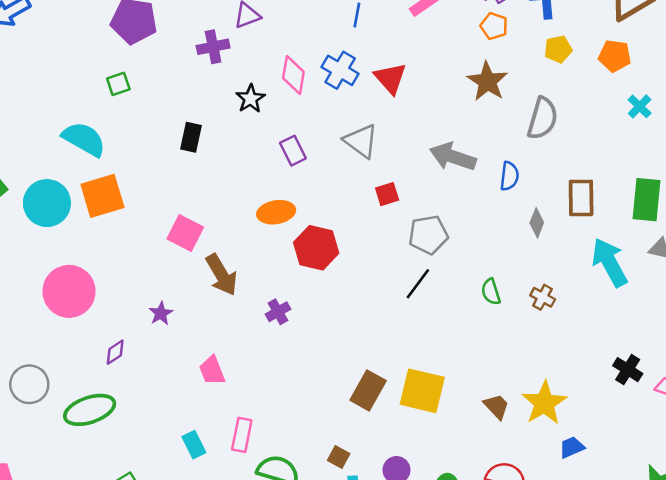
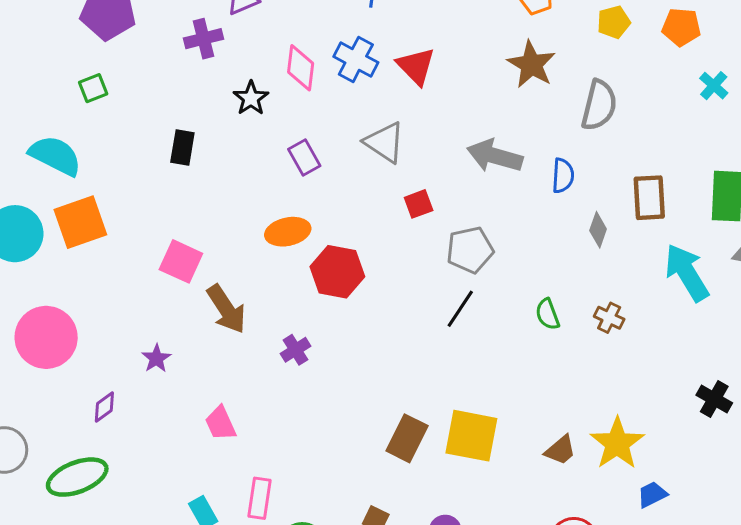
brown trapezoid: (496, 406) -> (560, 450), turned 96

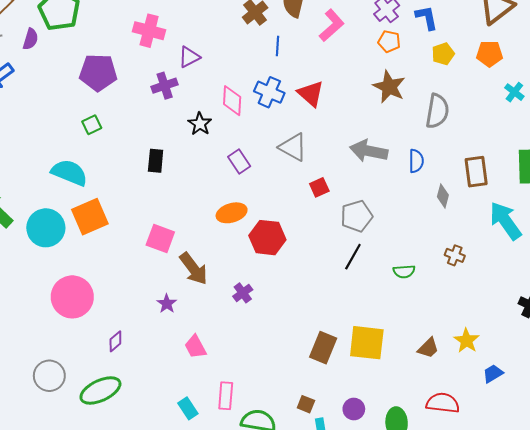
green semicircle: (547, 314) -> (404, 271), moved, turned -70
purple star: (156, 358) -> (167, 304), moved
yellow star: (617, 443) -> (467, 341), size x0.7

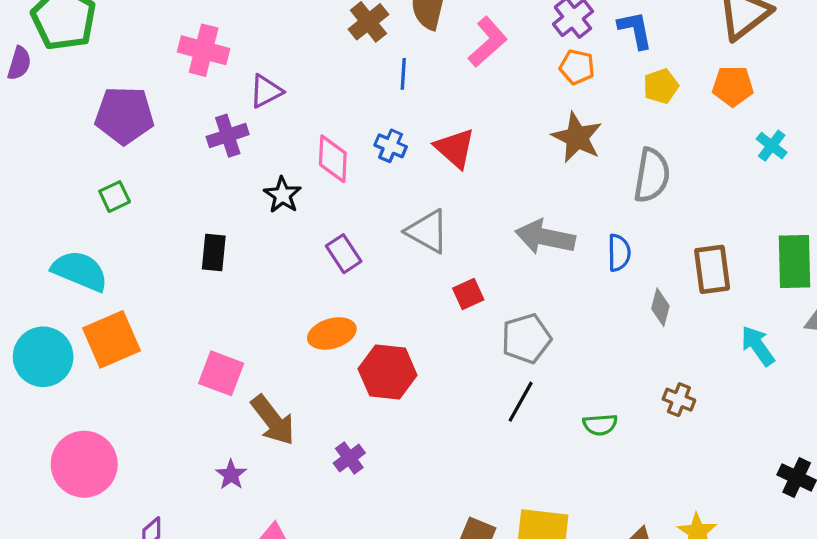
blue cross: (269, 92) -> (391, 146), size x0.7
cyan arrow: (505, 221) -> (758, 346), size x0.7

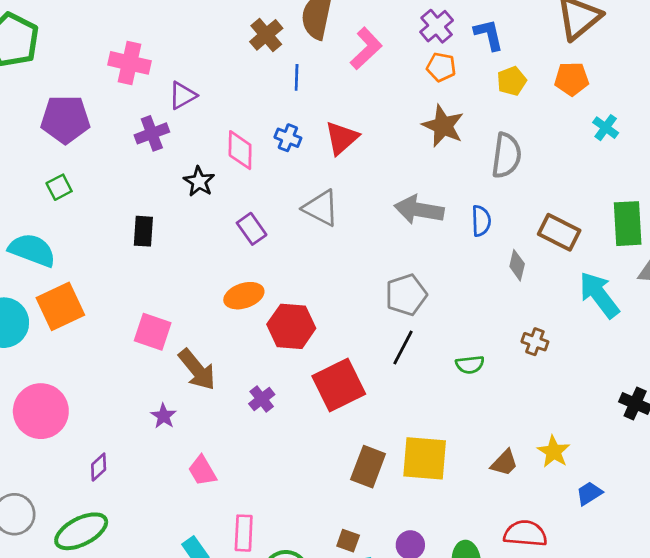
red triangle: (455, 148) -> (342, 138), turned 39
brown rectangle: (712, 269) -> (559, 232), turned -54
red square: (468, 294) -> (339, 385), moved, size x2.0
cyan arrow: (758, 346) -> (599, 295), size x1.4

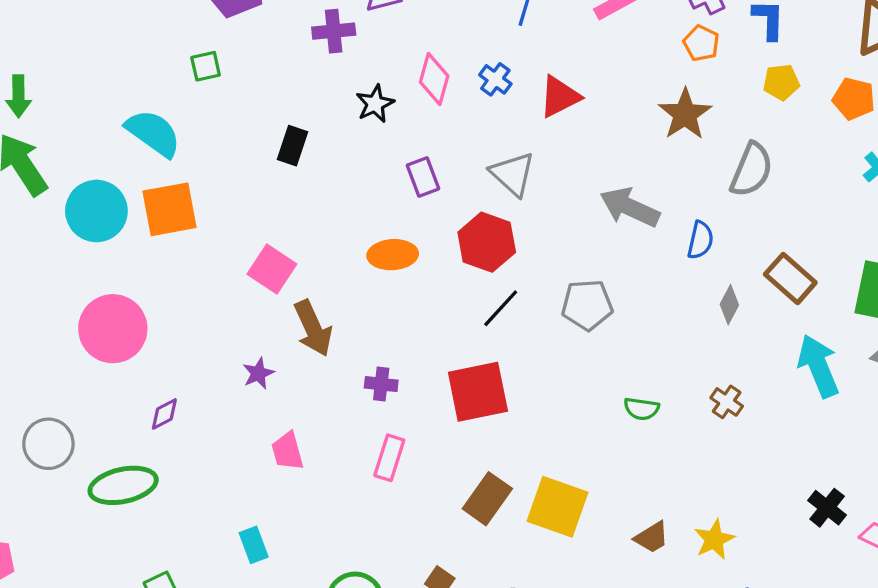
red hexagon: (291, 326) -> (487, 242), moved
black line: (403, 348) -> (501, 308), moved
purple cross: (262, 399) -> (381, 384), turned 30
pink rectangle: (244, 533) -> (389, 458), moved

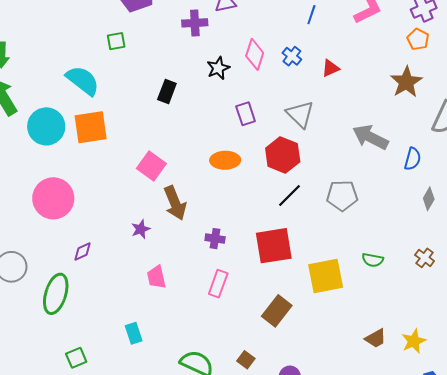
red triangle: (560, 97) -> (330, 68), size x0.7
green ellipse: (123, 485) -> (56, 294), turned -63
yellow square: (557, 507) -> (326, 276), moved, turned -33

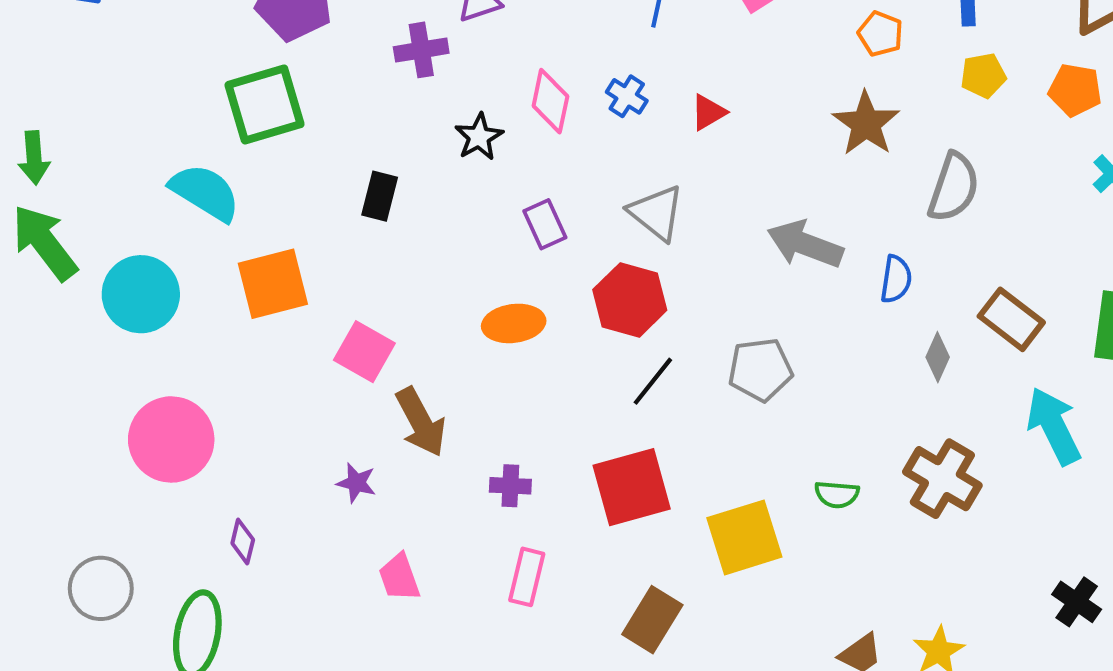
green square: (116, 41) -> (265, 105), size x2.0
orange square: (91, 127) -> (273, 284), moved
purple star: (141, 229) -> (356, 483), turned -30
purple diamond: (83, 251) -> (243, 541), turned -45
brown cross: (425, 258) -> (942, 479), size x1.8

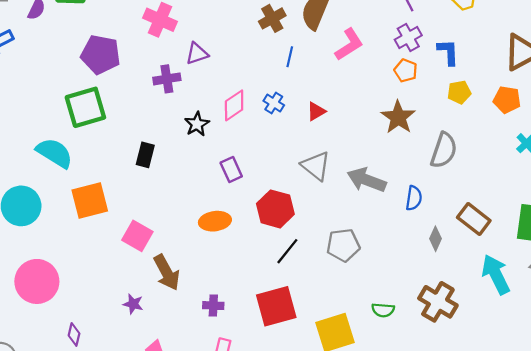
pink diamond: (550, 101) -> (234, 105), turned 44
gray triangle: (656, 213) -> (316, 166), moved

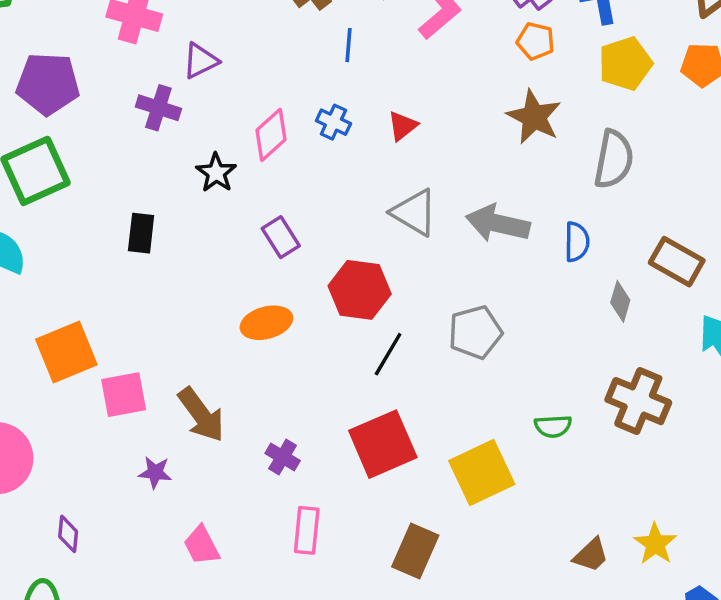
purple cross: (167, 79) -> (158, 108), turned 35
yellow pentagon: (459, 92) -> (625, 64), size x1.4
orange square: (90, 200) -> (66, 352), moved
pink square: (137, 236) -> (124, 395), moved, turned -32
purple cross: (213, 306) -> (283, 457), turned 36

